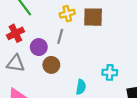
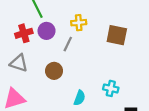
brown square: (93, 17) -> (117, 35), moved
purple circle: (39, 47) -> (47, 31), moved

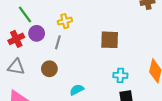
brown square: (117, 35) -> (110, 40), moved
cyan cross: (111, 88) -> (120, 75), moved
cyan semicircle: (80, 98) -> (77, 90), turned -128

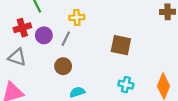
purple circle: (37, 33) -> (44, 35), moved
brown circle: (49, 69) -> (63, 66), moved

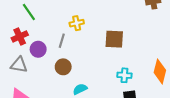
yellow cross: (77, 17) -> (77, 23), moved
purple circle: (44, 35) -> (38, 49), moved

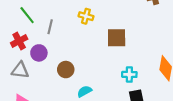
yellow cross: (77, 23) -> (86, 16), moved, turned 32
gray line: (62, 41) -> (50, 27), moved

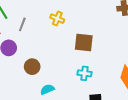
cyan cross: (129, 74) -> (84, 73), moved

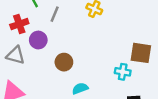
brown square: (84, 43) -> (141, 53), moved

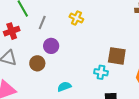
purple circle: (38, 40) -> (51, 46), moved
brown circle: (64, 62) -> (37, 63), moved

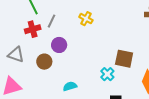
red cross: (12, 31) -> (33, 29), moved
cyan cross: (101, 72) -> (107, 74), turned 32

